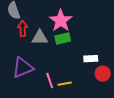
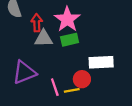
red arrow: (23, 29) -> (37, 23), moved
white rectangle: (91, 59) -> (101, 62), size x1.5
red circle: (103, 74) -> (82, 79), moved

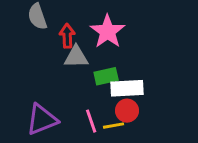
green rectangle: (70, 40) -> (106, 76), moved
white rectangle: (101, 62) -> (127, 88), moved
purple triangle: (24, 72) -> (42, 120), moved

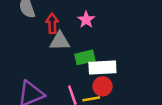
pink star: (108, 31) -> (86, 20), size x0.6

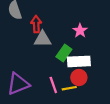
pink star: (86, 20) -> (80, 31), moved
green rectangle: (85, 57) -> (64, 53), turned -42

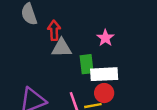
green rectangle: (64, 53) -> (87, 64), turned -42

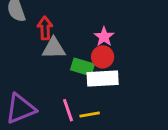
green rectangle: (87, 64) -> (82, 67), turned -66
red circle: (104, 93) -> (103, 57), moved

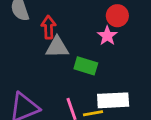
red circle: (103, 57) -> (117, 16), moved
white rectangle: (103, 78) -> (113, 100), moved

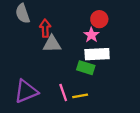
green rectangle: (86, 66) -> (86, 68), moved
white rectangle: (113, 100) -> (97, 54), moved

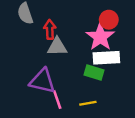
pink star: (91, 35) -> (100, 37), size x1.6
purple triangle: (26, 91) -> (42, 81), moved, turned 35
pink line: (63, 92) -> (57, 100), moved

